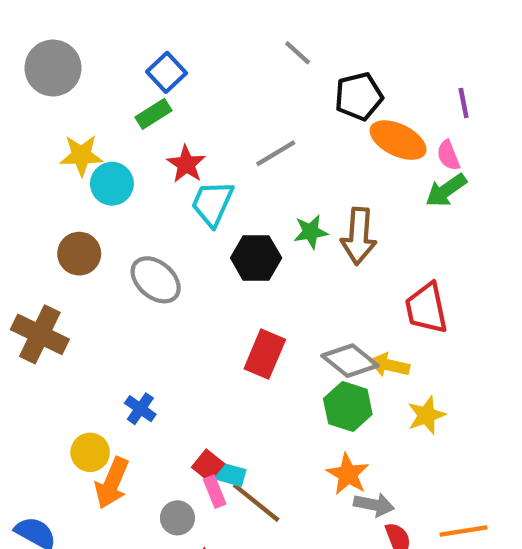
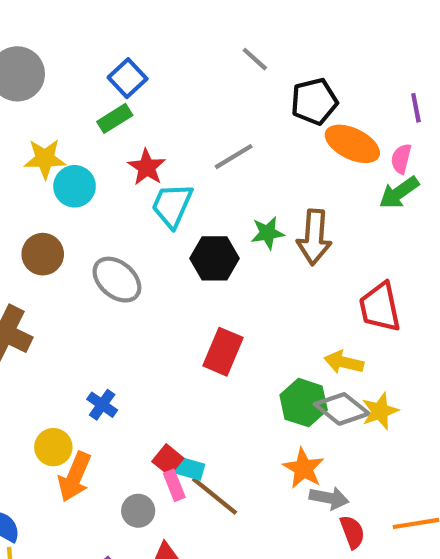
pink semicircle: (448, 155) -> (401, 159), turned 36
gray diamond: (350, 361) -> (342, 409), moved

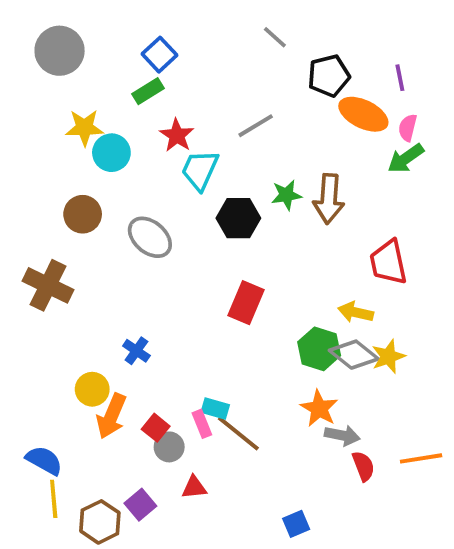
purple line: (416, 108) -> (400, 78), moved
red square: (168, 460) -> (156, 428), moved

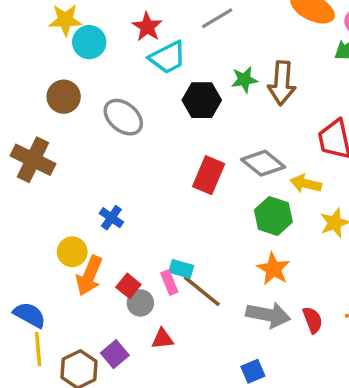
cyan trapezoid: (200, 170) -> (168, 57), turned -141
gray diamond: (354, 355) -> (263, 163), moved
gray arrow: (342, 435) -> (268, 315), moved, size x1.4

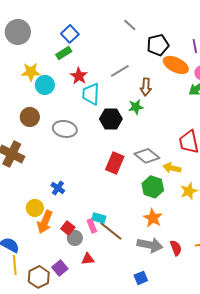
cyan trapezoid: (168, 57) -> (91, 94), turned 120
brown arrow: (282, 83) -> (146, 87), moved, size x0.7
gray ellipse: (123, 117) -> (65, 129), turned -30

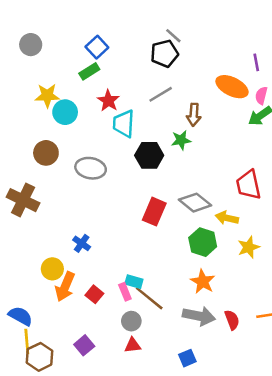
gray circle: (18, 32) -> (31, 45), size x0.7
black pentagon: (158, 45) -> (164, 54), moved
gray circle: (75, 238) -> (131, 321), moved
red triangle: (88, 259) -> (133, 345), moved
brown hexagon: (39, 277) -> (40, 357), moved

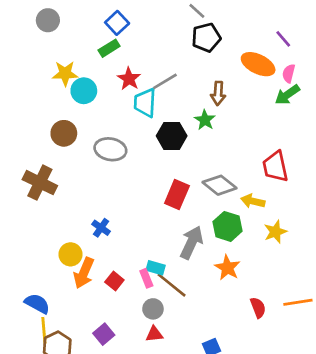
black pentagon: (164, 54) -> (206, 38), moved
purple line: (256, 62) -> (283, 39), turned -30
gray line: (161, 94) -> (165, 81), moved
green star: (181, 140) -> (205, 120), turned -30
gray arrow: (199, 316) -> (192, 242), moved, turned -76

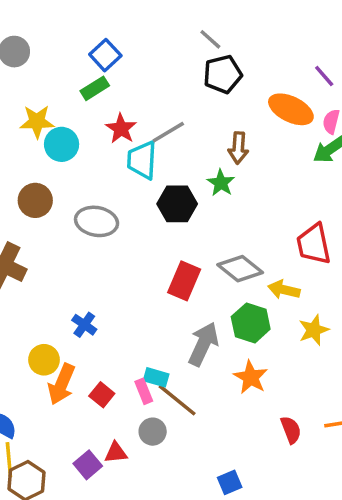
red triangle: (154, 334) -> (116, 453), moved

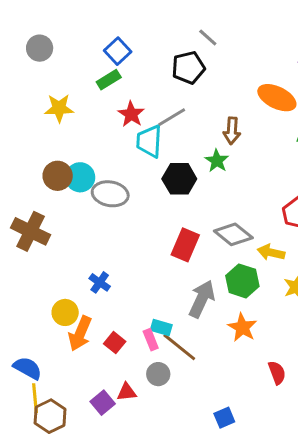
black pentagon: (223, 74) -> (188, 68), moved
cyan circle: (62, 144) -> (80, 177), moved

